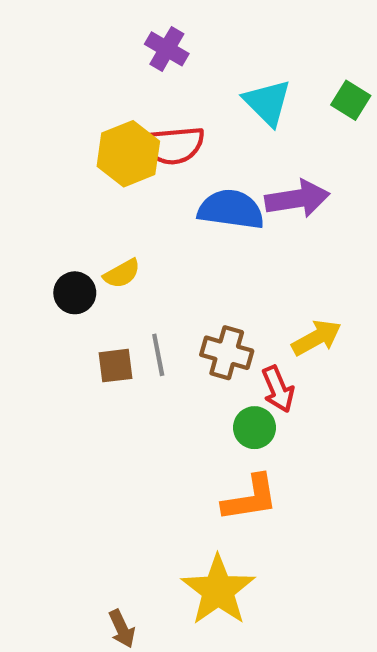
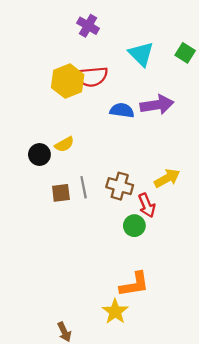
blue semicircle: (231, 209) -> (122, 110), size x0.7
orange L-shape: (250, 498) -> (134, 284), moved
yellow star: (218, 590) -> (115, 311), size x0.7

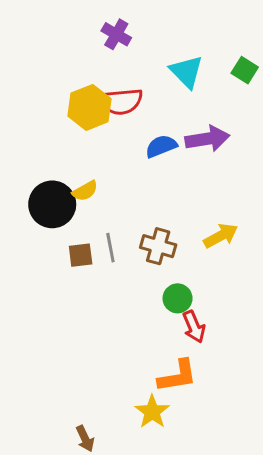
blue semicircle: (122, 110) -> (161, 146), turned -30
black circle: (39, 154) -> (52, 204), size x1.6
red arrow: (147, 205) -> (194, 327), moved

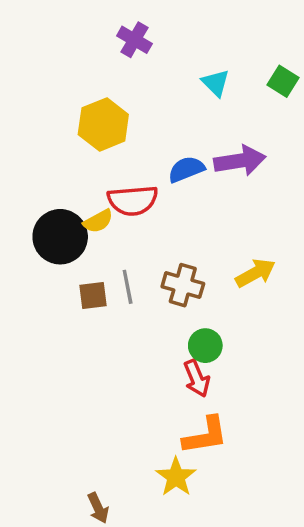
cyan triangle: (186, 72) -> (216, 83), size x0.7
red semicircle: (121, 101) -> (133, 200), moved
red arrow: (194, 327) -> (197, 378), moved

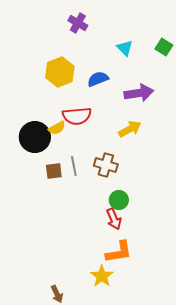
blue semicircle: (186, 169) -> (98, 79), moved
yellow arrow: (255, 273) -> (130, 129), moved

